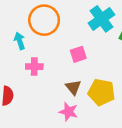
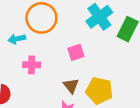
cyan arrow: (20, 41) -> (17, 39), turned -84

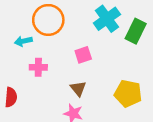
yellow pentagon: (99, 91) -> (128, 94), moved

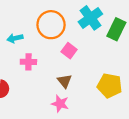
orange circle: (48, 20) -> (51, 25), moved
pink square: (83, 55) -> (69, 51), turned -35

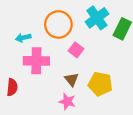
pink cross: (28, 62) -> (36, 61), size x1.6
yellow pentagon: (110, 86) -> (100, 84), moved

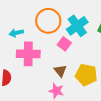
cyan cross: (97, 18) -> (77, 26), moved

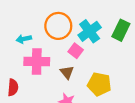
brown triangle: (60, 71) -> (67, 72), moved

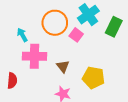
cyan cross: (90, 31) -> (88, 15), moved
cyan arrow: (24, 39) -> (22, 35), turned 72
pink square: (76, 51) -> (76, 35), moved

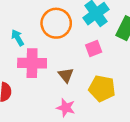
pink square: (76, 35) -> (94, 49), moved, turned 32

